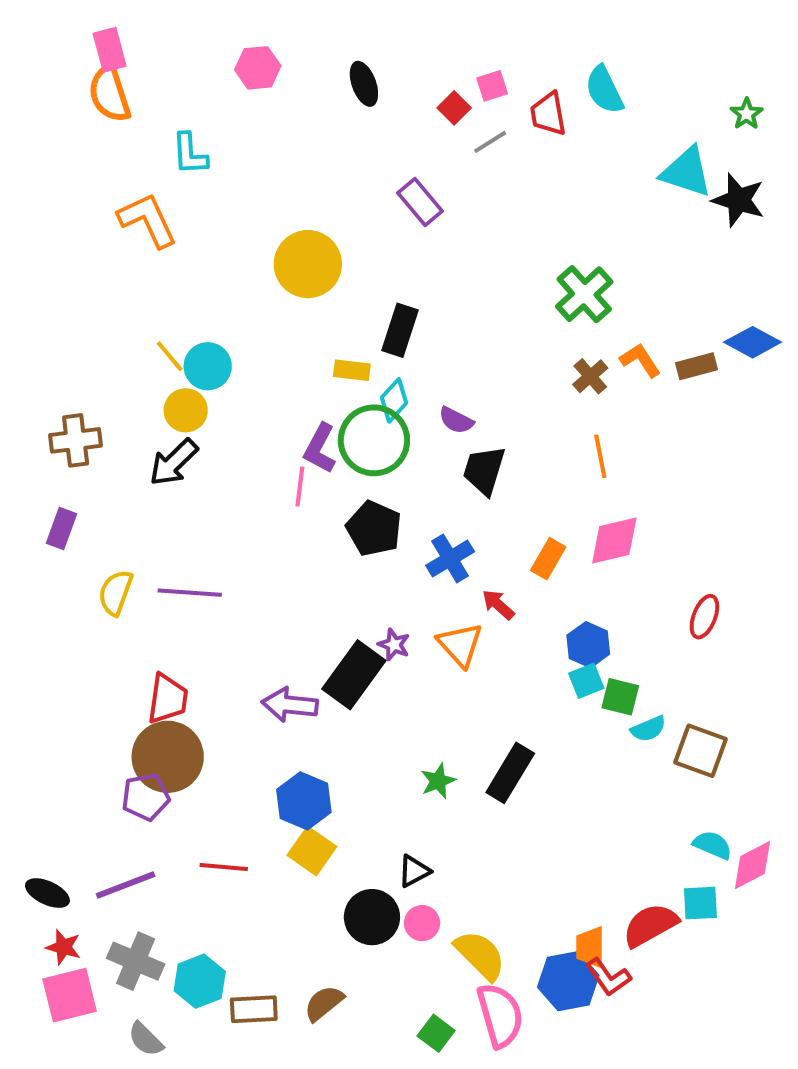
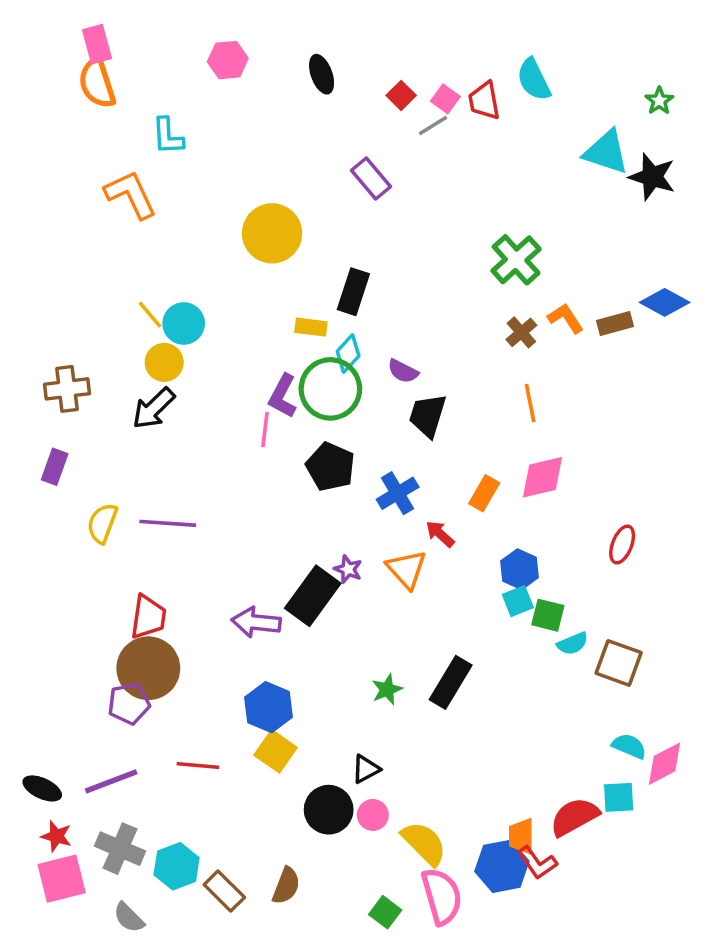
pink square: (492, 86) -> (445, 99), moved, turned -36
brown semicircle: (324, 1003) -> (286, 886), turned 150
brown rectangle: (254, 1009) -> (224, 891), turned 48

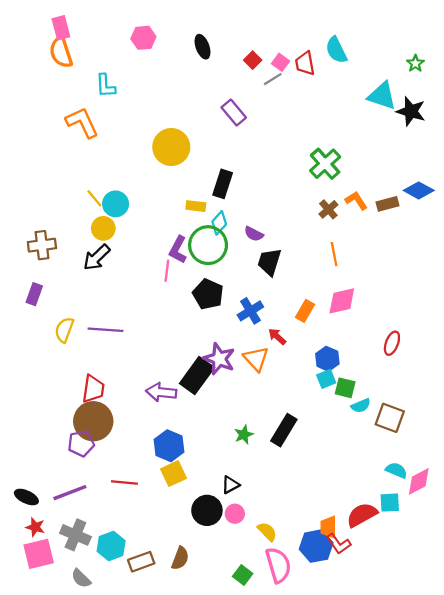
purple star: (348, 569) -> (219, 359), size x1.8
yellow square: (276, 751) -> (174, 474), turned 30
yellow semicircle: (424, 843) -> (267, 532), size x0.7
brown rectangle: (224, 891) -> (141, 562), turned -65

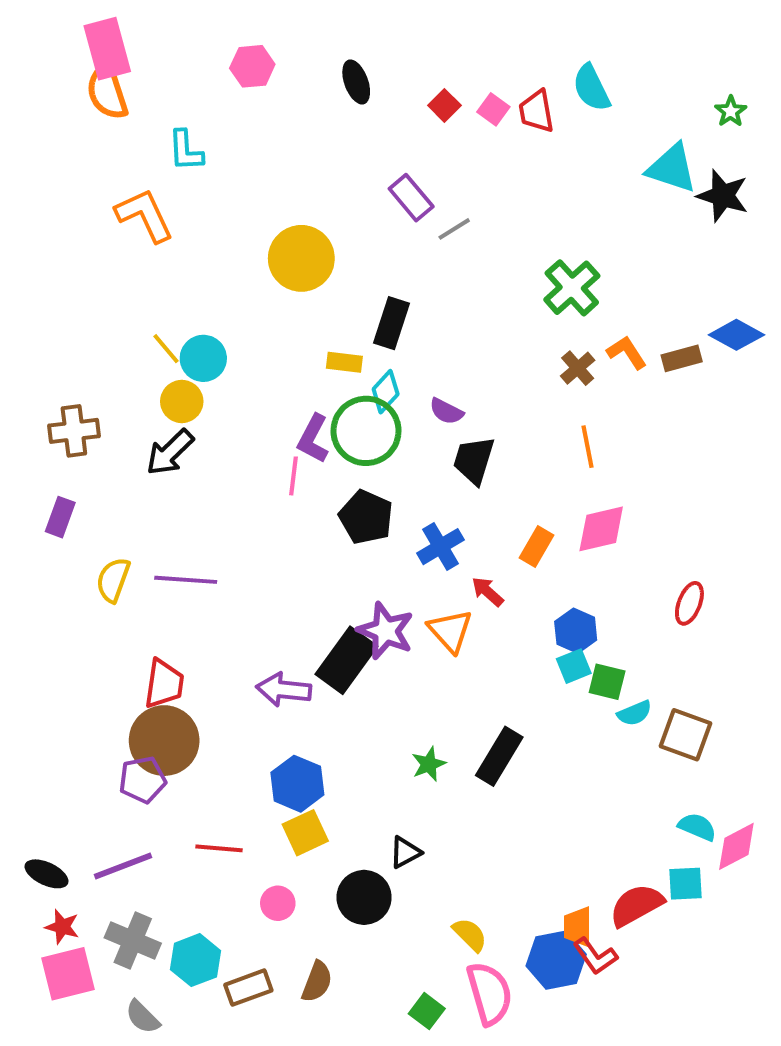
pink rectangle: (61, 28) -> (107, 49), size x1.4
gray line: (273, 79) -> (454, 229), moved
pink circle: (235, 514) -> (278, 903), moved

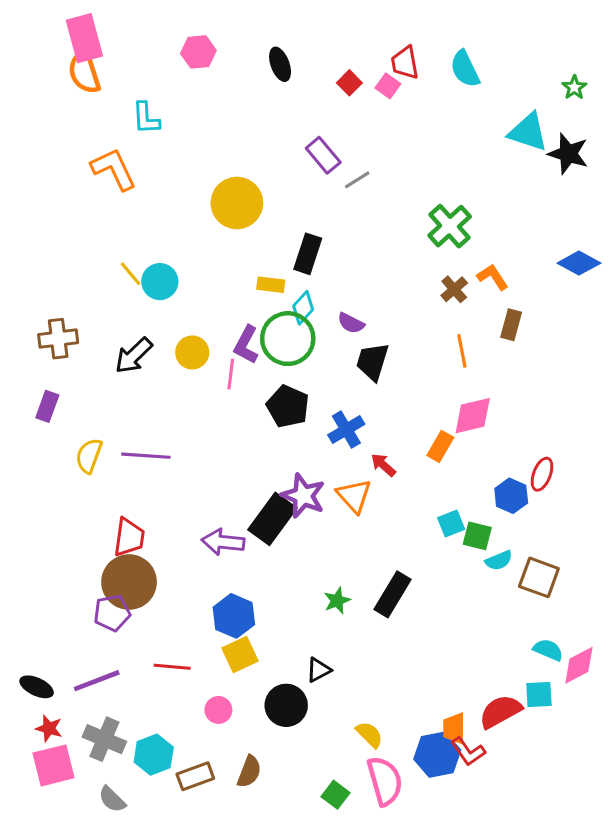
red trapezoid: (537, 111) -> (405, 63), moved
brown rectangle: (682, 358) -> (511, 325), moved, turned -60
yellow circle: (182, 401) -> (192, 352), moved
orange rectangle: (537, 547) -> (440, 446), moved
blue hexagon: (576, 631) -> (511, 496), moved

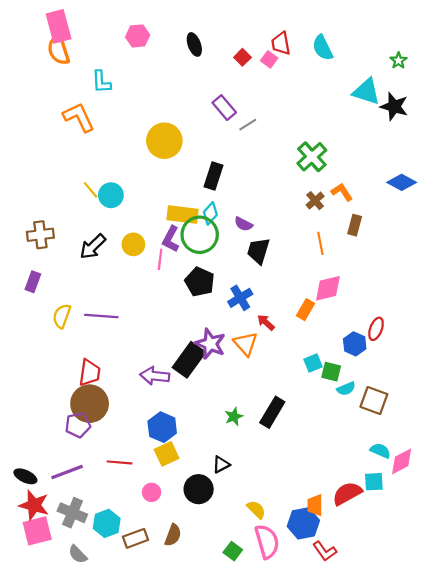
yellow rectangle: (271, 285) -> (183, 214), moved, size x1.6
red star: (49, 728) -> (34, 505), size x1.6
red L-shape: (468, 752) -> (325, 551), moved

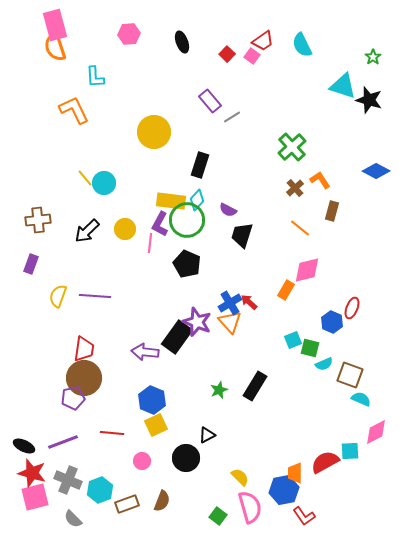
red trapezoid: (281, 43) -> (263, 41), turned -115
orange line: (320, 243) -> (300, 228), turned -40
blue cross: (240, 298) -> (230, 303), moved
cyan semicircle: (380, 451) -> (361, 399), moved

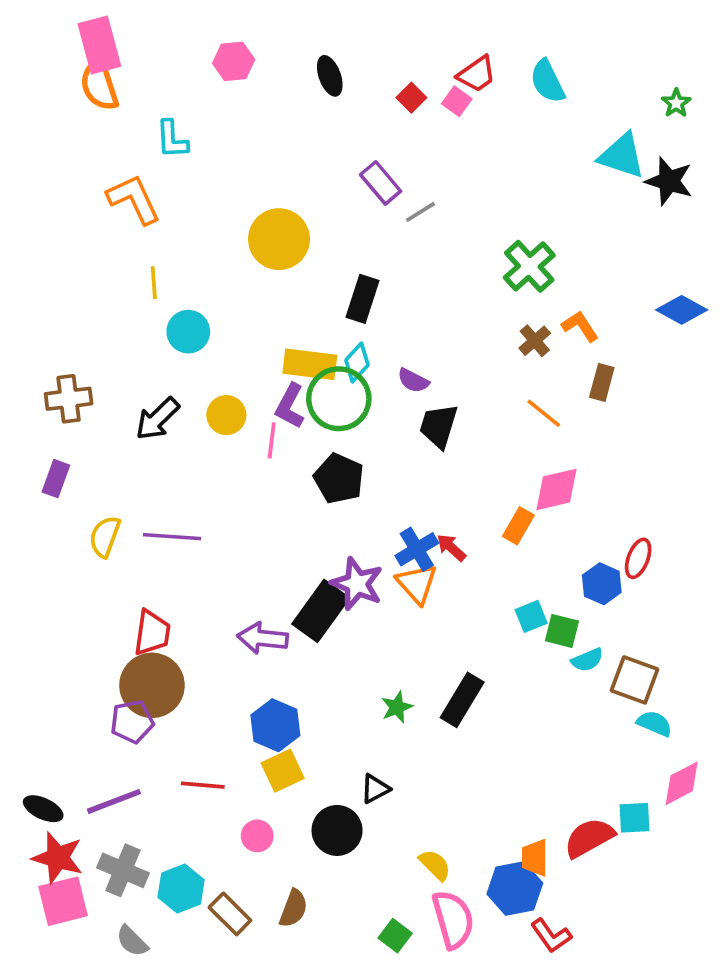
yellow line: (85, 178) -> (154, 283), moved, turned 36
brown rectangle: (127, 504) -> (230, 914), turned 65

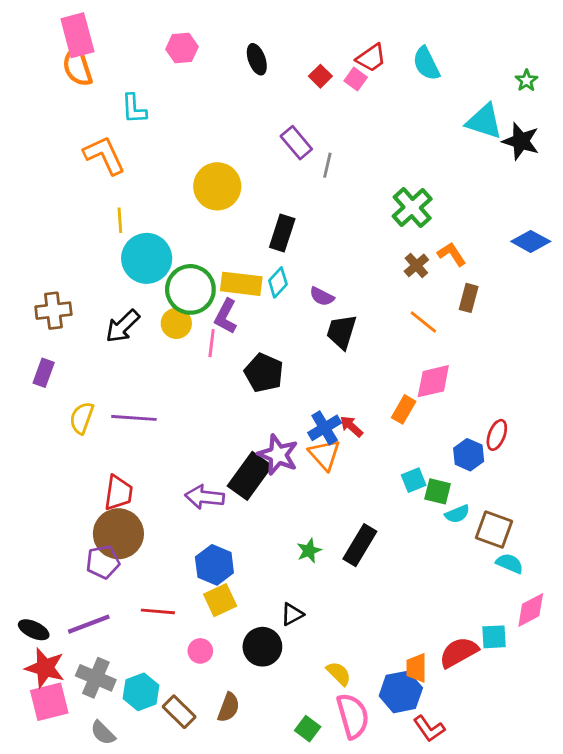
gray line: (420, 212) -> (327, 165), turned -45
cyan circle: (188, 332) -> (147, 258), size x1.5
green circle: (339, 399) -> (190, 289), moved

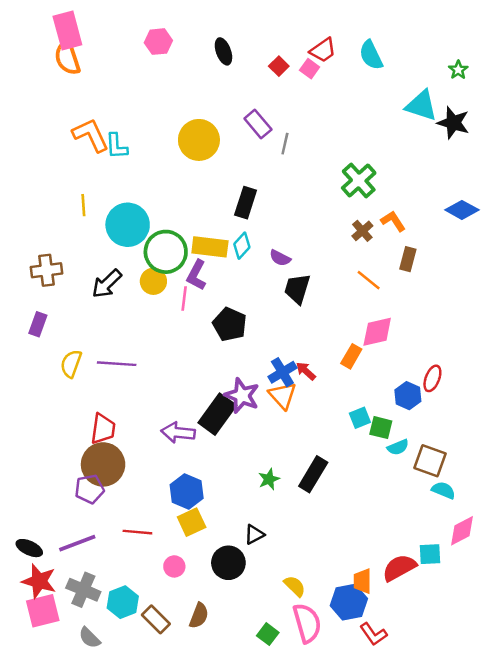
cyan L-shape: (134, 109) -> (117, 146), moved
yellow circle: (217, 186) -> (199, 140), moved
yellow line: (120, 220) -> (83, 205), moved

